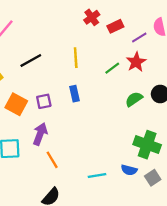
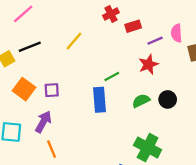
yellow line: (76, 58) -> (74, 41), moved, turned 36
black line: (31, 61) -> (30, 47), moved
green line: (112, 68) -> (112, 76), moved
blue rectangle: (75, 94) -> (99, 100), moved, size x1.5

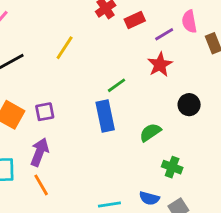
green semicircle: (141, 101) -> (150, 132), moved
green cross: (148, 148) -> (172, 167), size x0.6
orange line: (52, 149) -> (41, 185), moved

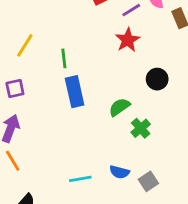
yellow line: (65, 48) -> (25, 45), moved
green line: (116, 85) -> (64, 58), moved, turned -60
green cross: (172, 167) -> (141, 128), moved, turned 30

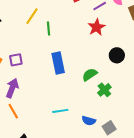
yellow line: (25, 45) -> (32, 16), moved
green line: (64, 58) -> (49, 28), moved
cyan line: (80, 179) -> (60, 111), moved

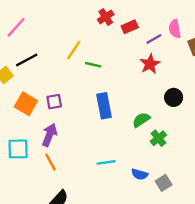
green line: (49, 28) -> (93, 65), turned -72

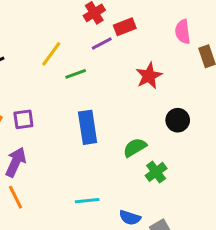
purple line: (154, 39) -> (102, 43), moved
green line: (93, 65) -> (76, 74), turned -35

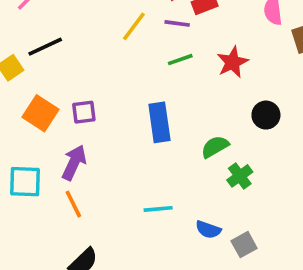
purple line: (102, 43) -> (177, 23), turned 35
yellow line: (51, 54) -> (134, 26), moved
green line: (76, 74) -> (180, 60), moved

